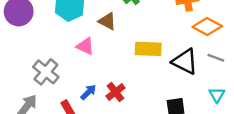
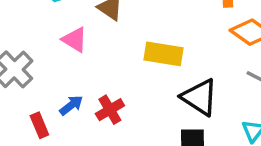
black triangle: (185, 61) -> (200, 97), moved

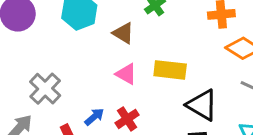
pink triangle: (75, 40) -> (126, 74), moved

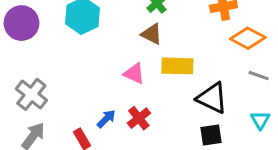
brown triangle: (123, 33) -> (152, 34), moved
gray cross: (45, 89) -> (31, 94), moved

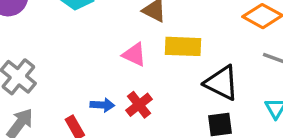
blue arrow: (106, 119) -> (102, 105), turned 48

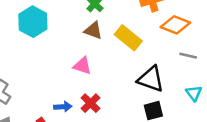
yellow rectangle: (183, 46) -> (128, 38), moved, turned 44

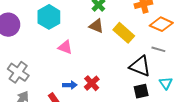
gray line: (188, 56) -> (158, 49), moved
pink triangle: (82, 66) -> (65, 47), moved
cyan triangle: (194, 93) -> (166, 83), moved

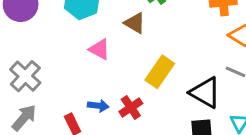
brown triangle: (96, 26) -> (135, 23), moved
yellow rectangle: (124, 33) -> (160, 72), moved, turned 75

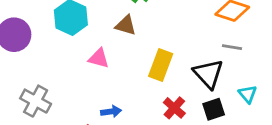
black triangle: (205, 93) -> (208, 74), turned 32
red cross: (131, 108) -> (174, 108), moved

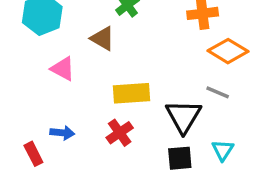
yellow rectangle: (161, 65) -> (132, 93), turned 52
red cross: (174, 108) -> (120, 133), moved

